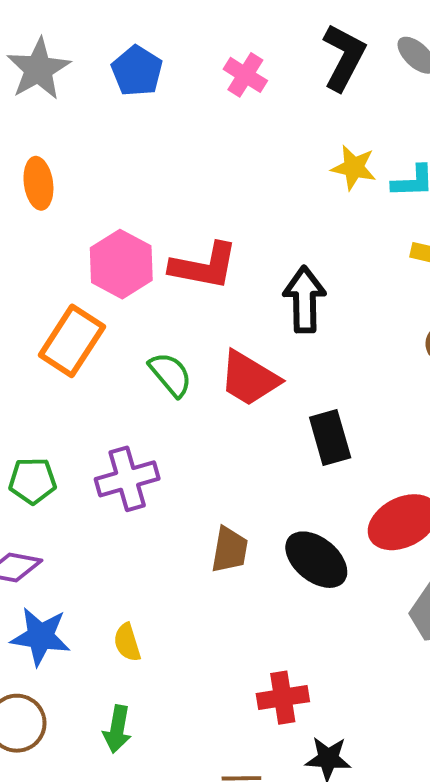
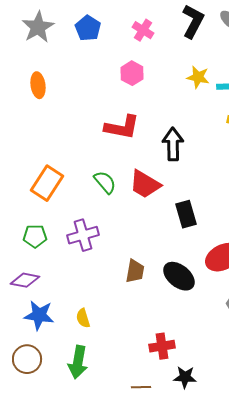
pink hexagon: (121, 264) -> (132, 73), moved, size x0.7
orange rectangle: (72, 341) -> (47, 183), moved
green arrow: (117, 729) -> (78, 362), size x1.4

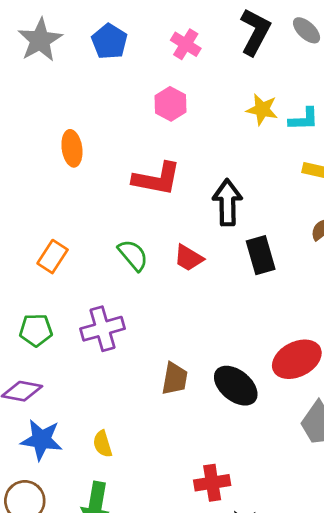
orange ellipse: (38, 85) -> (72, 148), moved
orange rectangle: (47, 183) -> (53, 257), size x0.7
red trapezoid: (145, 184) -> (189, 258), size x0.7
black rectangle: (186, 214) -> (261, 255), moved

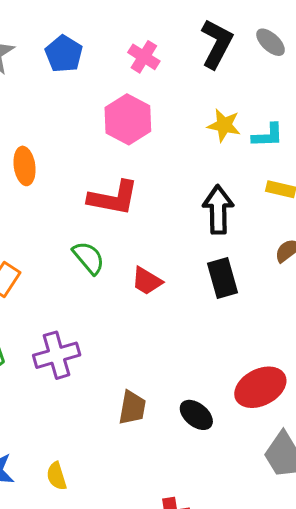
pink hexagon: (171, 104) -> (128, 119), size x1.4
black arrow: (227, 202) -> (218, 210), moved
green semicircle: (133, 255) -> (89, 258), moved
black ellipse: (236, 386) -> (196, 415), size x0.7

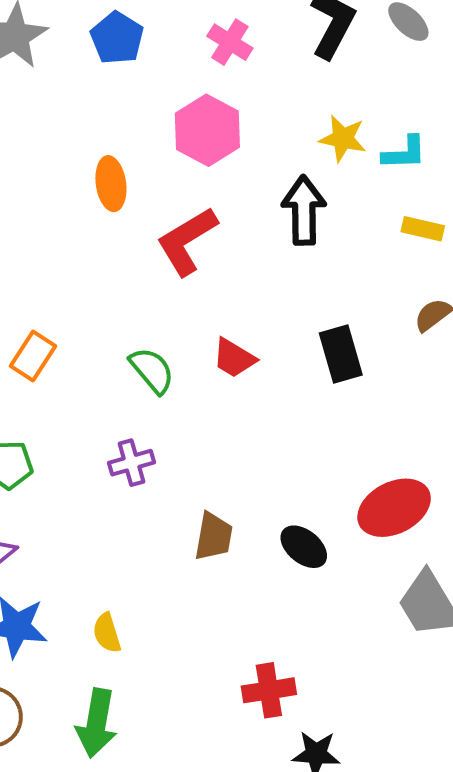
orange ellipse: (25, 166) -> (111, 184), moved
red L-shape: (113, 198) -> (187, 241), turned 138
black arrow: (218, 210) -> (304, 210), moved
green semicircle: (89, 258) -> (152, 370), moved
purple cross: (57, 355) -> (131, 463), moved, size x0.7

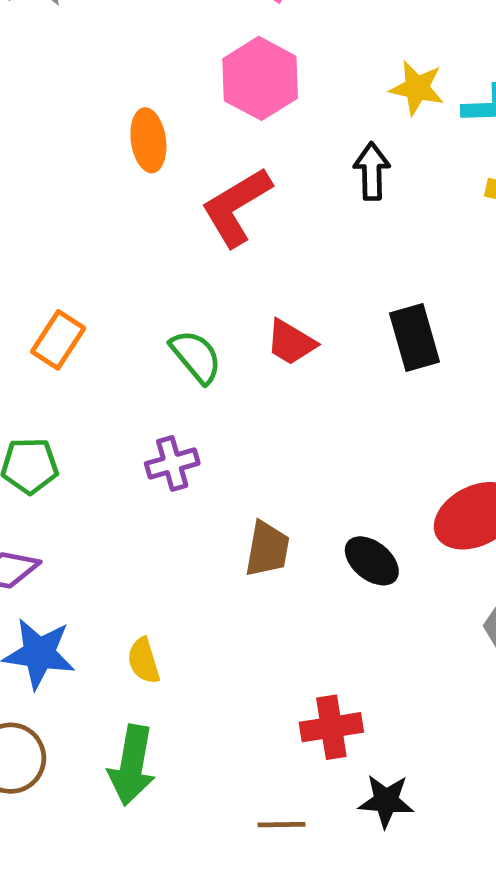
black arrow: (304, 210) -> (372, 171), size x0.7

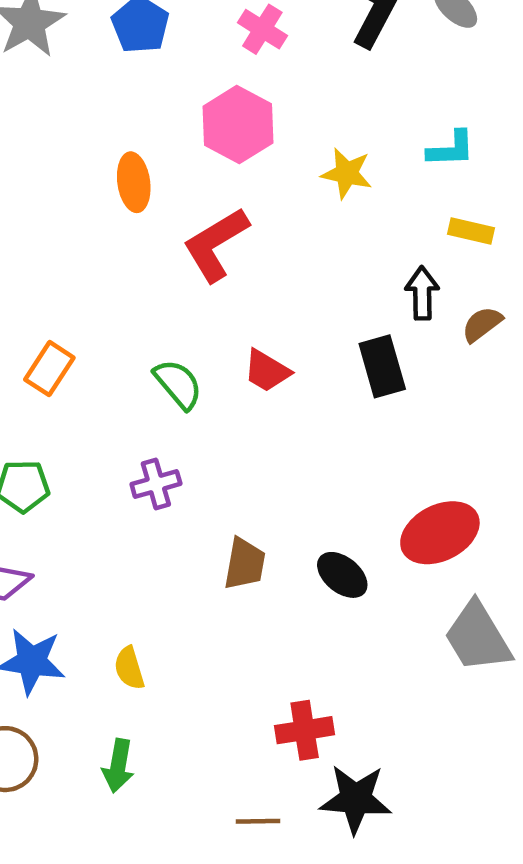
yellow star: (417, 88) -> (347, 173), moved
black arrow: (372, 171) -> (422, 293), moved
green arrow: (132, 765) -> (118, 766), size x0.7
black star: (386, 801) -> (356, 799), size x1.4

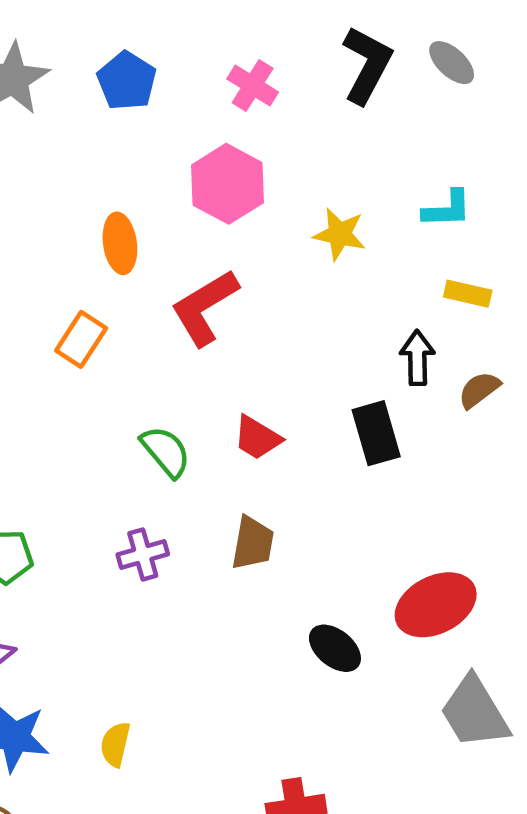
orange rectangle: (49, 369) -> (81, 339), moved
brown trapezoid: (245, 564) -> (253, 543), moved
yellow semicircle: (129, 668) -> (115, 744), turned 30

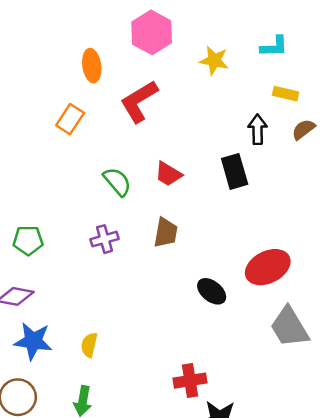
brown semicircle: (479, 390) -> (303, 129), moved

